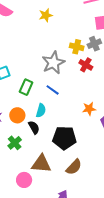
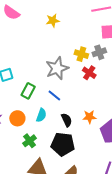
black semicircle: (34, 127) -> (67, 120), moved
green cross: (15, 143) -> (30, 141), moved

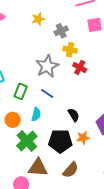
gray cross: (99, 52) -> (61, 31), moved
orange star: (89, 117) -> (83, 138), moved
black semicircle: (67, 120) -> (74, 115), moved
green cross: (30, 141) -> (27, 141), size x1.5

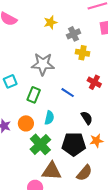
gray star: (47, 66) -> (43, 64), moved, turned 30
red cross: (80, 67) -> (94, 82), moved
blue line: (47, 94) -> (68, 93), moved

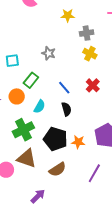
gray star: (43, 64) -> (49, 53), size x0.6
black semicircle: (87, 118) -> (66, 109), moved
orange circle: (26, 123) -> (17, 96), moved

